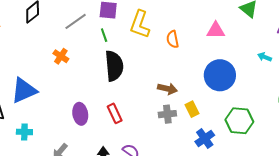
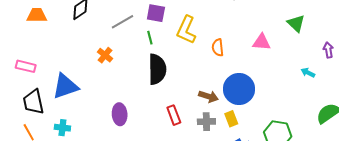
blue circle: (220, 75) -> (239, 89), moved
red rectangle: (115, 113) -> (174, 115), moved

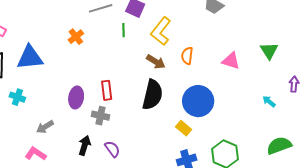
black semicircle: (157, 69) -> (153, 95), moved
brown arrow: (208, 96) -> (156, 62), moved
red rectangle: (174, 115) -> (107, 90), moved
yellow rectangle: (231, 119) -> (184, 128), turned -42
gray cross: (206, 122) -> (101, 116), moved

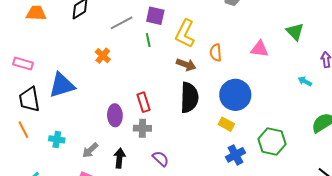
cyan cross: (17, 97) -> (57, 139), moved
black arrow: (85, 145) -> (120, 158), moved

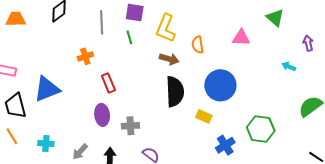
gray line: (122, 23) -> (102, 22), turned -60
orange cross: (103, 56) -> (85, 56), turned 35
red rectangle: (143, 102) -> (108, 83), moved
yellow rectangle: (226, 124) -> (204, 116), moved

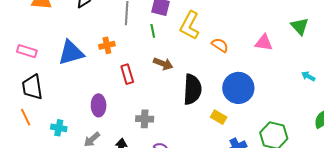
orange semicircle: (198, 45) -> (220, 45), turned 126
brown arrow: (169, 59) -> (163, 64), moved
blue triangle: (47, 89) -> (71, 53), moved
purple ellipse: (102, 115) -> (99, 105), moved

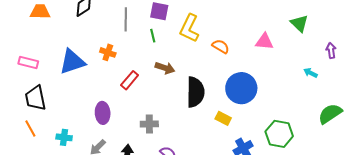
orange cross: (107, 45) -> (108, 52), turned 35
red rectangle: (127, 74) -> (130, 80), turned 60

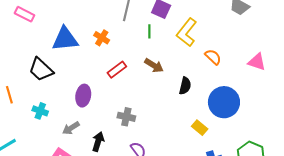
pink rectangle: (28, 62) -> (24, 14), moved
black semicircle: (195, 92) -> (185, 86), moved, size x0.6
black trapezoid: (35, 98) -> (41, 69), moved, turned -48

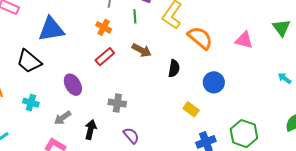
orange cross: (102, 38) -> (104, 27), moved
orange semicircle: (213, 57) -> (200, 38), size x1.5
purple ellipse: (83, 96) -> (73, 85), turned -35
blue circle: (224, 102) -> (214, 82), size x0.7

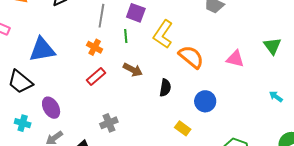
purple ellipse: (73, 85) -> (51, 108), moved
gray cross: (117, 103) -> (109, 123), turned -30

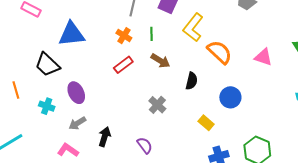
green line: (126, 36) -> (152, 34), moved
gray cross: (109, 123) -> (157, 105), moved, turned -30

